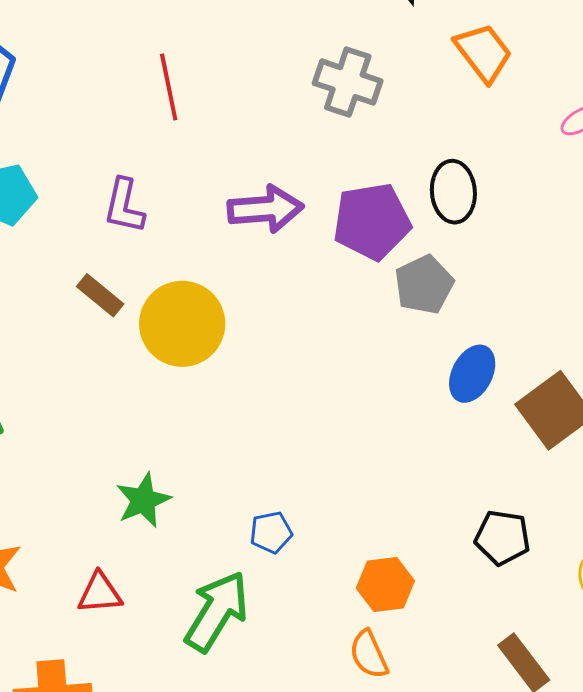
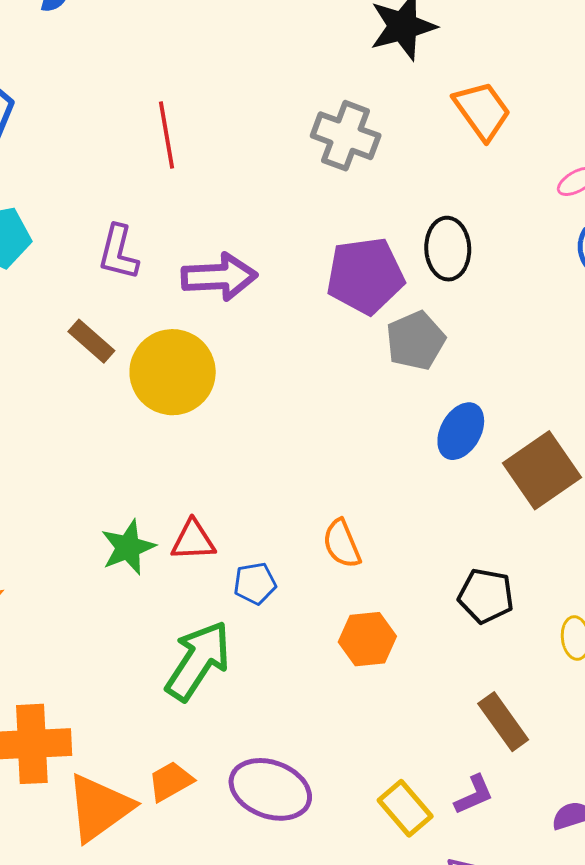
purple arrow: (265, 209) -> (219, 277), moved
red triangle: (100, 593) -> (193, 540), moved
orange semicircle: (369, 654) -> (342, 544), moved

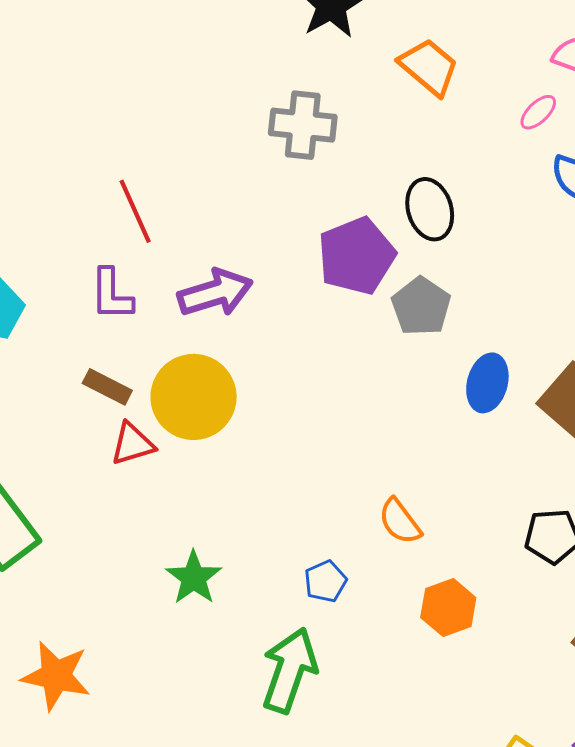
red line: (166, 135) -> (135, 211), moved
red triangle: (193, 540) -> (132, 444), moved

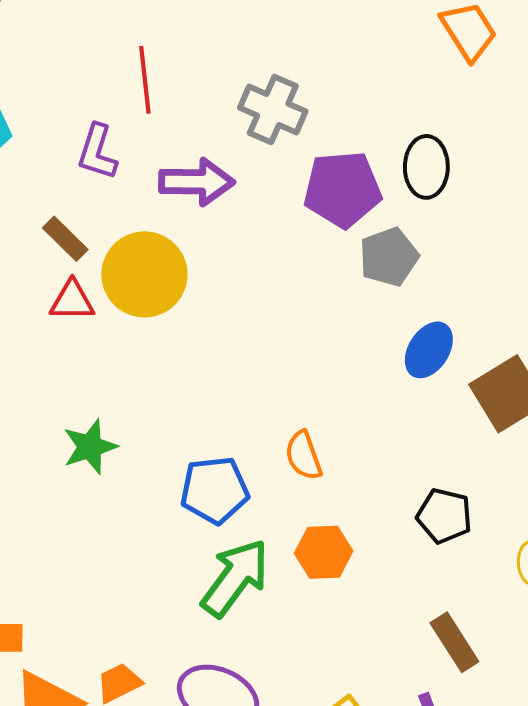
gray cross: (303, 125) -> (273, 110), moved
blue pentagon: (325, 581) -> (214, 490), size x1.6
green arrow: (289, 670) -> (235, 578), moved

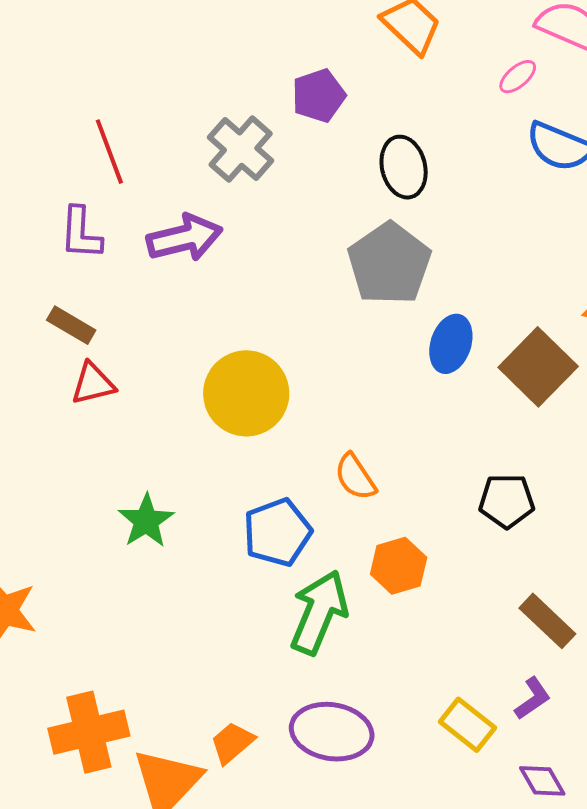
gray cross: (273, 110) -> (241, 149), turned 32
purple pentagon: (342, 189) -> (319, 96), moved, size x0.7
gray pentagon: (389, 257) -> (389, 264), size x1.4
yellow circle: (144, 274) -> (246, 393), moved

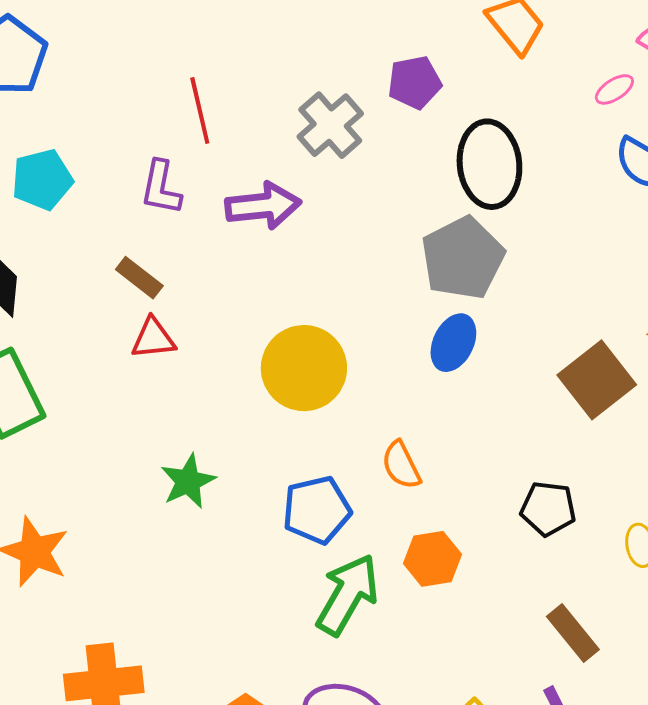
black ellipse: (404, 167) -> (489, 164), size x1.4
blue ellipse: (451, 344) -> (453, 343), moved

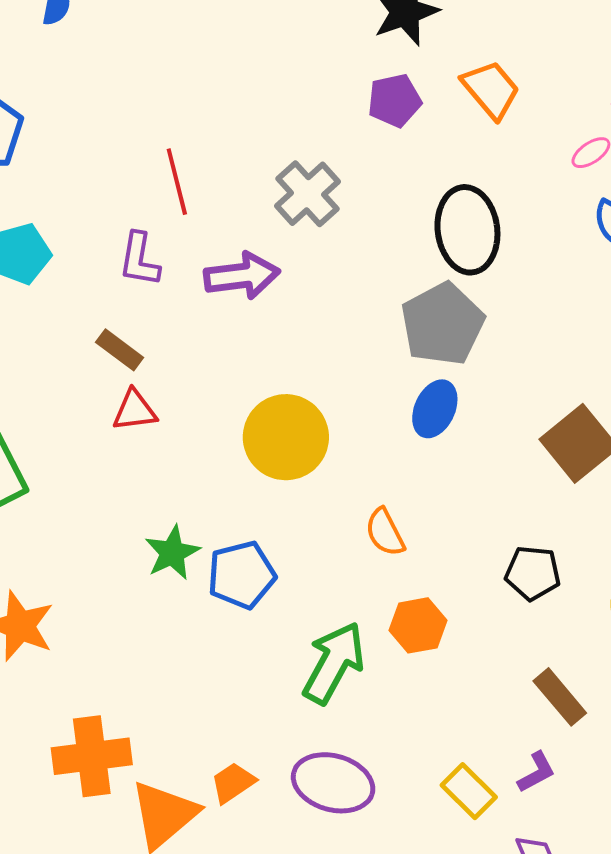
purple pentagon: (415, 82) -> (395, 100), moved
blue pentagon: (317, 510) -> (242, 575), moved

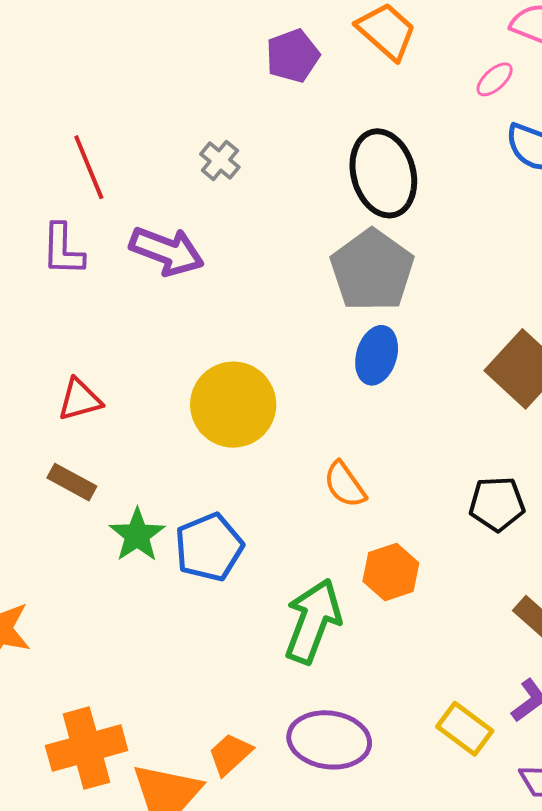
gray cross: (308, 194) -> (220, 161), size x0.6
purple arrow: (242, 276) -> (167, 251), turned 36
brown rectangle: (120, 350) -> (72, 482), moved

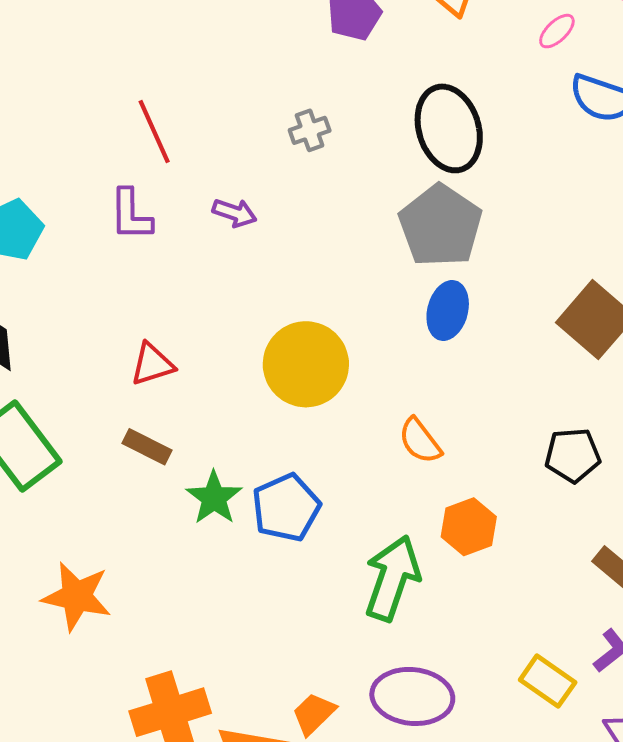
gray cross: (220, 161) -> (310, 130), moved, turned 33
purple arrow: (167, 251) -> (235, 213), size x0.6

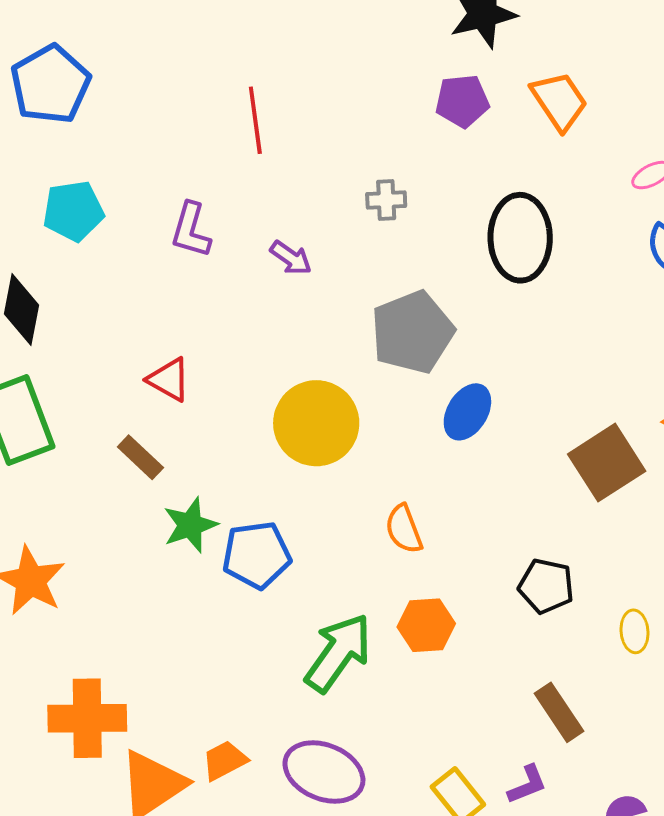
red line: (154, 132) -> (255, 120), moved
gray pentagon: (440, 226) -> (412, 332), moved
red triangle: (152, 364) -> (169, 380), turned 30

